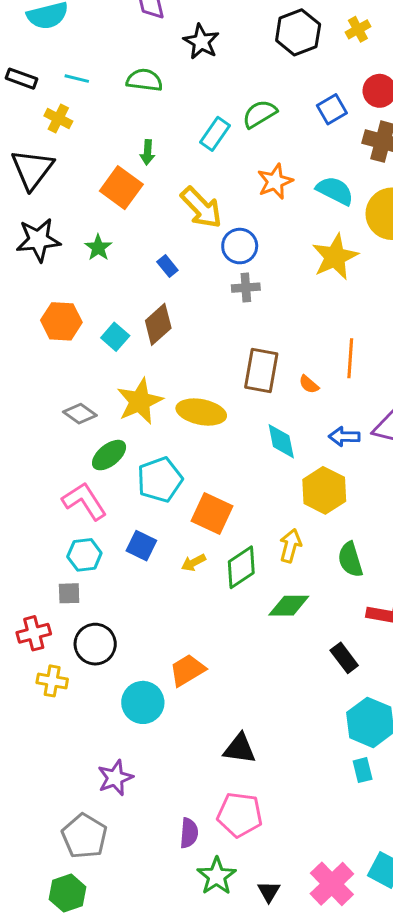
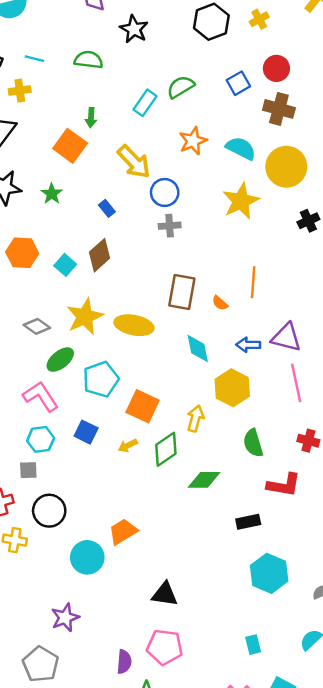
yellow cross: (58, 118) -> (20, 91), turned -35
yellow arrow: (290, 546) -> (195, 419), moved
black rectangle: (344, 658) -> (248, 522), turned -65
cyan rectangle: (363, 770) -> (253, 645), moved

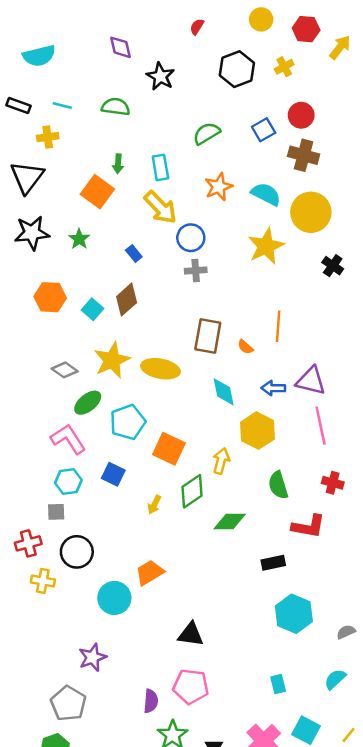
cyan rectangle: (145, 103) -> (160, 167), moved, turned -45
black cross: (308, 221) -> (333, 266), turned -30
yellow arrow: (128, 446) -> (154, 505), moved, turned -36

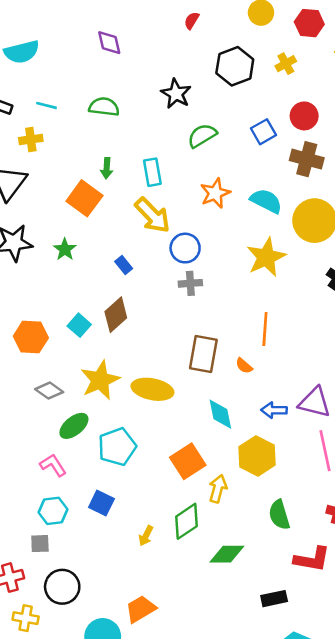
black star: (160, 76) -> (176, 94), moved
orange hexagon: (50, 297) -> (31, 337), moved
orange line: (278, 326) -> (265, 329), moved
pink L-shape: (68, 439) -> (53, 465), size x0.7
orange square: (169, 449) -> (188, 461), moved, turned 32

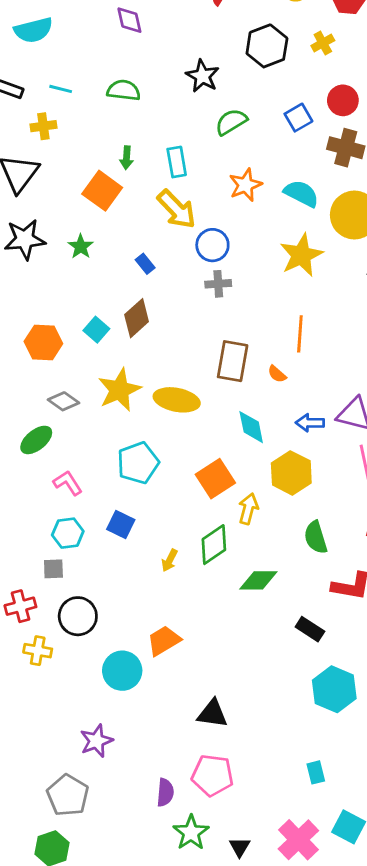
green ellipse: (74, 426) -> (36, 440), moved
black rectangle: (274, 599) -> (310, 629), turned 45

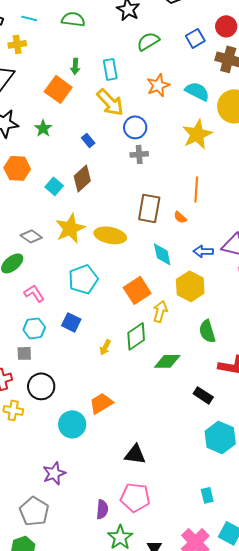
orange hexagon: (43, 343) -> (17, 168), moved

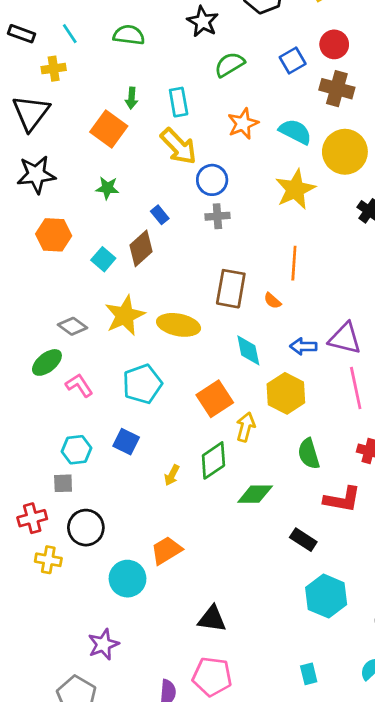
cyan line: (29, 18) -> (70, 34), turned 42
green star: (43, 128) -> (107, 188), moved, turned -30
blue rectangle: (88, 140) -> (160, 215), moved
pink L-shape: (34, 293) -> (79, 385), moved

